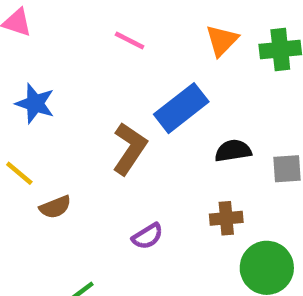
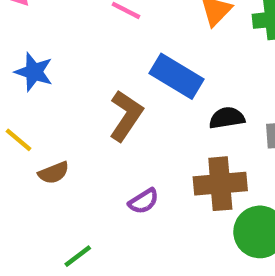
blue rectangle: (181, 108) -> (176, 76), turned 69
brown cross: (226, 218) -> (220, 184), size x1.6

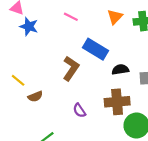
blue star: (34, 72) -> (29, 26), moved
purple semicircle: (144, 201) -> (79, 110), turned 88

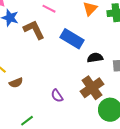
brown L-shape: (71, 68) -> (34, 30), moved, turned -60
brown cross: (117, 102) -> (92, 88), turned -30

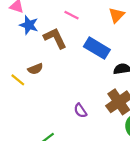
brown semicircle: (16, 83) -> (35, 69), moved

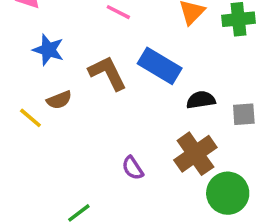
blue star: (29, 25) -> (48, 50), moved
brown L-shape: (55, 38) -> (108, 73), moved

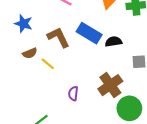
black semicircle: (201, 100) -> (114, 42), moved
yellow line: (30, 118) -> (48, 64), moved
purple semicircle: (133, 168) -> (73, 94), turned 40

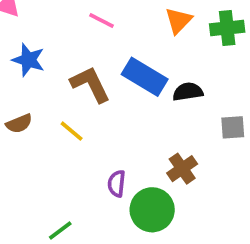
brown semicircle: (30, 53) -> (19, 124), moved
brown cross: (110, 85) -> (182, 169), size x0.7
green circle: (129, 108) -> (152, 210), moved

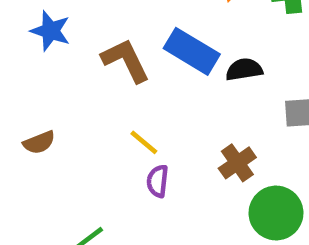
brown semicircle: (19, 124) -> (39, 142), moved
yellow line: (72, 131) -> (144, 142), moved
green circle: (152, 210) -> (276, 213), moved

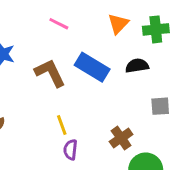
black semicircle: (244, 70) -> (137, 66), moved
yellow line: (144, 142) -> (62, 125), turned 30

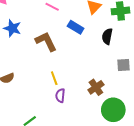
black semicircle: (137, 66) -> (107, 36), turned -70
blue rectangle: (92, 67) -> (76, 27), moved, size x0.7

